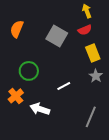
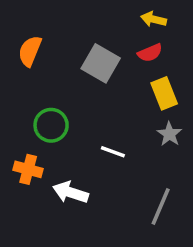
yellow arrow: (87, 11) -> (154, 19), turned -56
white line: (64, 86) -> (113, 152), turned 48
orange cross: (16, 96) -> (28, 169), turned -35

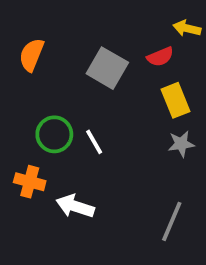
yellow arrow: (154, 19) -> (187, 28), moved
gray star: (169, 134) -> (181, 144), turned 30
white line: (113, 152) -> (94, 142), moved, turned 40

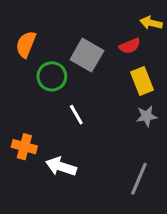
green circle: (54, 134) -> (52, 76), moved

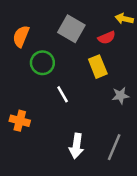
gray square: (87, 55) -> (71, 29), moved
yellow rectangle: (142, 81) -> (98, 67), moved
white arrow: (61, 167) -> (76, 146), moved, turned -100

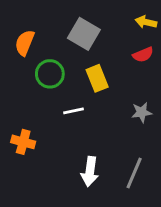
red semicircle: (107, 38) -> (143, 55), moved
yellow rectangle: (98, 67) -> (97, 78), moved
white line: (63, 94) -> (74, 111), turned -72

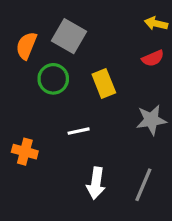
gray square: (84, 34) -> (69, 36), moved
white line: (74, 111) -> (79, 131), moved
gray star: (142, 112) -> (151, 120), size x1.4

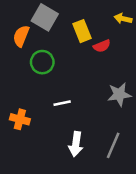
gray square: (69, 36) -> (45, 17), moved
red semicircle: (153, 58) -> (102, 46), moved
yellow rectangle: (104, 84) -> (82, 31), moved

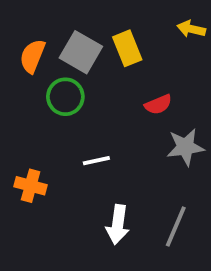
gray square: (45, 17) -> (81, 52), moved
red semicircle: (102, 46) -> (158, 104), moved

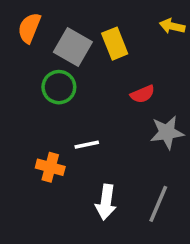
orange semicircle: (32, 56) -> (29, 28), moved
orange cross: (31, 186) -> (50, 167), moved

